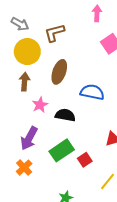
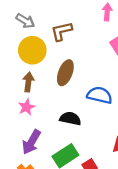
pink star: (40, 105) -> (27, 107), moved

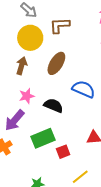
pink star: (27, 107) -> (27, 96), moved

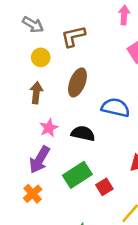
yellow circle: (30, 38) -> (41, 57), size x0.6

